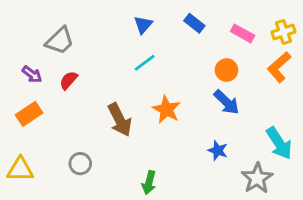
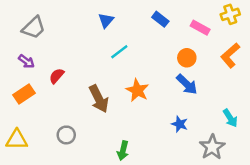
blue triangle: (143, 25) -> (106, 20), moved
yellow cross: (284, 32) -> (230, 14), moved
gray trapezoid: (60, 41) -> (34, 28), moved
red semicircle: (69, 80) -> (57, 76), moved
cyan arrow: (279, 143) -> (230, 118), size x0.7

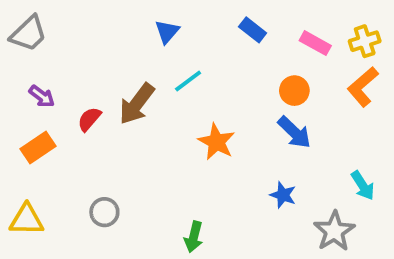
yellow cross: (230, 14) -> (365, 41), moved
gray trapezoid: (34, 28) -> (28, 34), moved
brown arrow: (99, 99) -> (137, 104), moved, turned 64

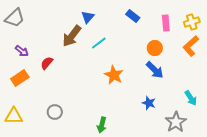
pink rectangle: (315, 43) -> (166, 23), turned 56
brown arrow: (137, 104) -> (72, 36), moved

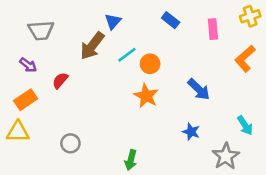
gray trapezoid: (15, 18) -> (41, 30), moved, turned 40
yellow cross: (192, 22) -> (250, 16), moved
orange circle: (155, 48) -> (150, 64), moved
yellow triangle: (14, 116) -> (18, 132), moved

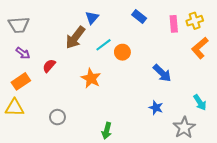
yellow cross: (250, 16) -> (195, 21), moved
gray trapezoid: (41, 30) -> (19, 25), moved
orange star: (146, 96) -> (91, 78), moved

